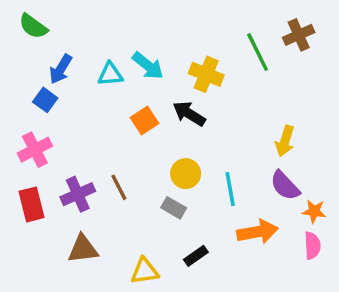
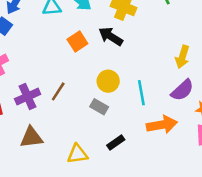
purple semicircle: (285, 186) -> (182, 90), turned -90
brown line: (119, 187) -> (58, 91), turned 60

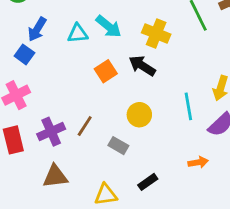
cyan line: (141, 93) -> (188, 106), moved
gray rectangle: (99, 107) -> (118, 146), moved
orange arrow: (162, 125) -> (198, 162), size x0.6

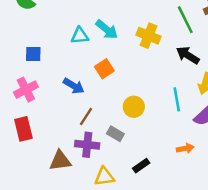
blue arrow: (37, 29) -> (74, 86), moved, turned -90
blue square: (24, 54) -> (33, 54), turned -35
black arrow: (142, 66) -> (188, 55), moved
purple cross: (51, 132) -> (87, 145), moved, turned 30

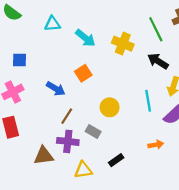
cyan triangle: (80, 36) -> (52, 24), moved

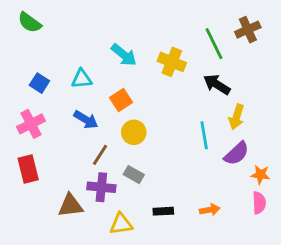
cyan triangle: (52, 24) -> (82, 79), moved
blue square: (19, 60) -> (39, 83), turned 32
yellow circle: (110, 107) -> (134, 132), moved
orange arrow: (156, 145) -> (210, 210), moved
black rectangle: (116, 160) -> (163, 211), turned 32

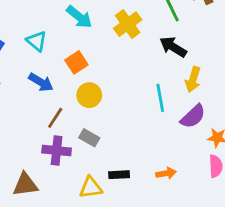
yellow cross: (172, 62) -> (128, 24), turned 32
cyan triangle: (82, 79) -> (37, 41), turned 45
brown triangle: (70, 206) -> (25, 185), moved
yellow triangle: (121, 224) -> (91, 187), moved

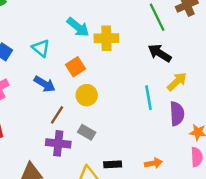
yellow cross: (128, 24) -> (106, 38), moved, turned 35
yellow arrow: (193, 79) -> (177, 82), turned -150
purple semicircle: (193, 116) -> (177, 114), turned -50

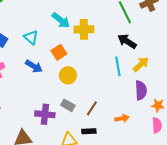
cyan line: (148, 98) -> (118, 66), moved
brown line: (57, 115) -> (92, 108), moved
orange arrow: (153, 163) -> (122, 118), moved

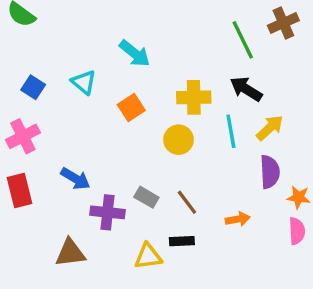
yellow cross: (84, 29) -> (194, 97), moved
blue arrow: (34, 66) -> (75, 179), moved
yellow circle: (68, 75) -> (179, 140), moved
brown line: (92, 108) -> (187, 202), turned -70

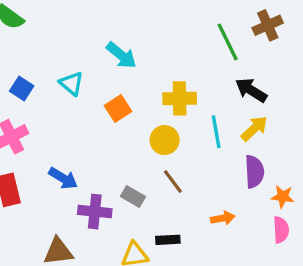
black arrow: (246, 89) -> (251, 90), moved
brown line: (187, 202) -> (173, 182), moved

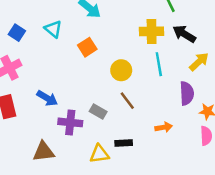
yellow cross: (180, 98) -> (152, 31), moved
yellow arrow: (254, 128) -> (199, 62), moved

